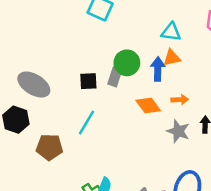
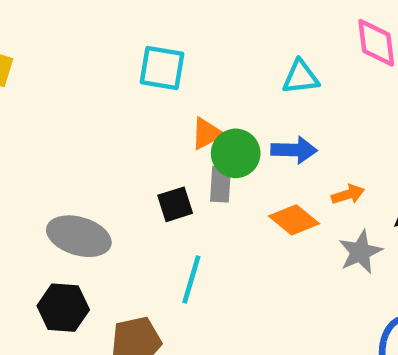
orange triangle: (172, 58) -> (207, 134), moved
blue arrow: (158, 69) -> (294, 150), turned 105
gray star: (178, 131) -> (360, 252), turned -30

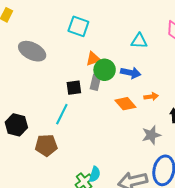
gray ellipse: (79, 236) -> (32, 51), moved
gray star: (360, 252) -> (151, 135), moved
cyan line: (191, 280) -> (62, 114), moved

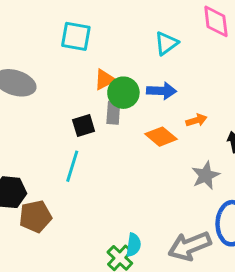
cyan triangle: (139, 41) -> (166, 43), turned -30
brown pentagon: (46, 145) -> (35, 216), moved

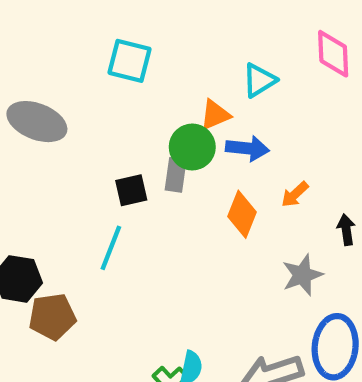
orange triangle: (105, 80) -> (215, 115), moved
orange arrow: (196, 120) -> (295, 194), turned 150
orange diamond: (161, 137) -> (242, 214), turned 68

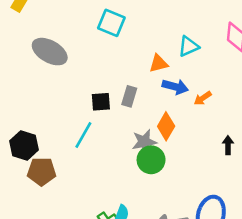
green circle: (192, 147) -> (151, 160), moved
orange arrow: (295, 194) -> (203, 98), moved
gray star: (302, 275) -> (144, 142), moved

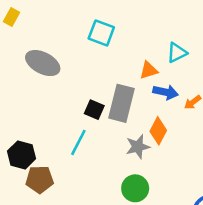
gray rectangle: (129, 96) -> (121, 103), size x1.8
black square: (101, 102) -> (94, 110), turned 30
green circle: (151, 160) -> (135, 188), moved

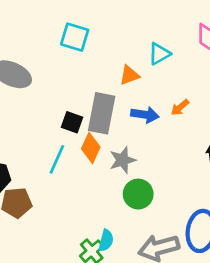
blue arrow: (166, 92) -> (145, 115), moved
orange diamond: (158, 131) -> (91, 148), moved
green circle: (135, 188) -> (138, 194), moved

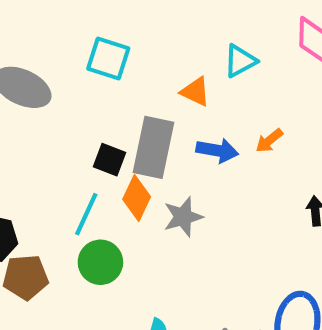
cyan square: (75, 37) -> (108, 59), moved
orange triangle: (129, 75) -> (195, 92), turned 45
green circle: (138, 194) -> (100, 262), moved

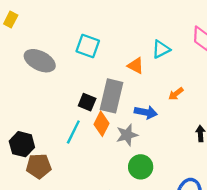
blue arrow: (217, 150) -> (146, 112), moved
green circle: (100, 262) -> (141, 167), moved

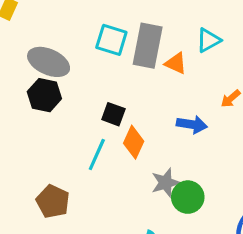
gray rectangle: (112, 96) -> (148, 46), moved
gray star: (127, 135) -> (166, 183), moved
black hexagon: (22, 144) -> (44, 95), moved
brown pentagon: (39, 166) -> (53, 201), turned 30

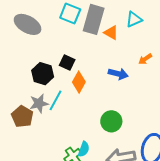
black hexagon: (44, 95) -> (43, 74), moved
cyan line: (97, 154) -> (55, 100), moved
gray star: (166, 183) -> (39, 103), moved

